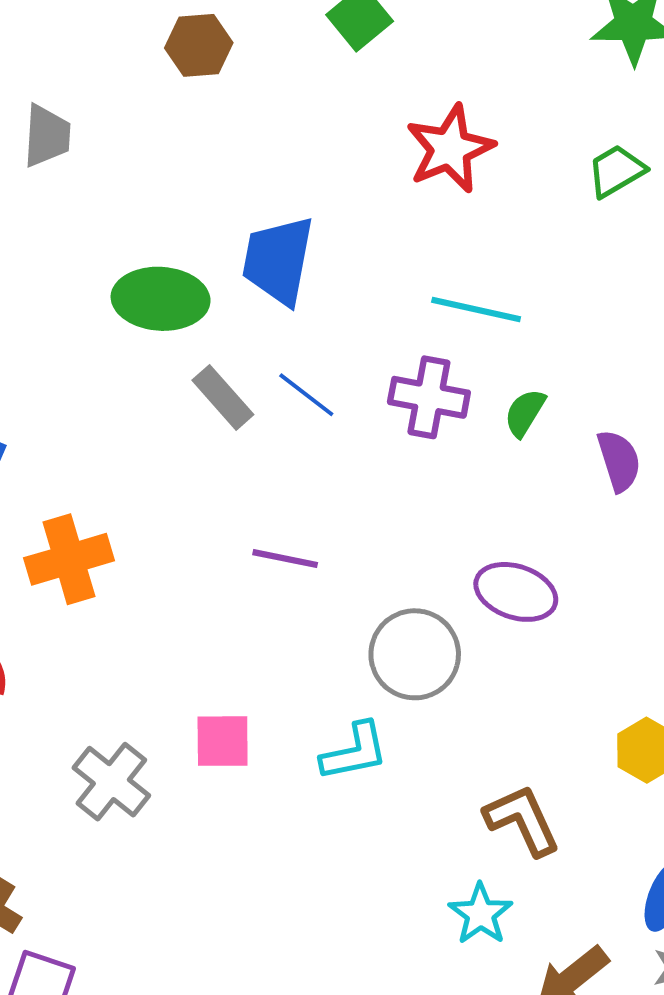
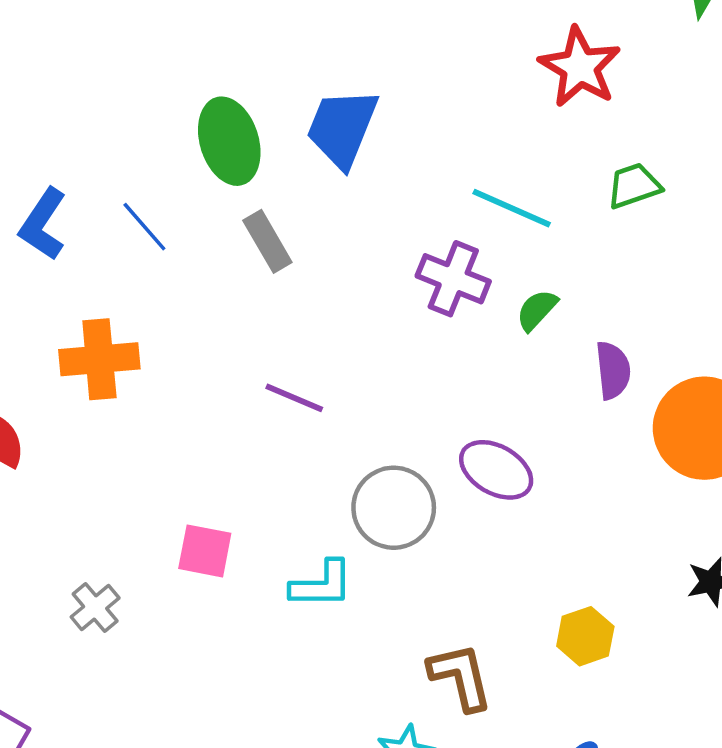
red star: (450, 149) -> (580, 67), moved, turned -30
green trapezoid: (616, 171) -> (634, 186), moved
green ellipse: (161, 299) -> (229, 141), turned 58
blue line: (306, 395) -> (144, 227), moved
gray cross: (111, 782) -> (95, 607), moved, size x0.7

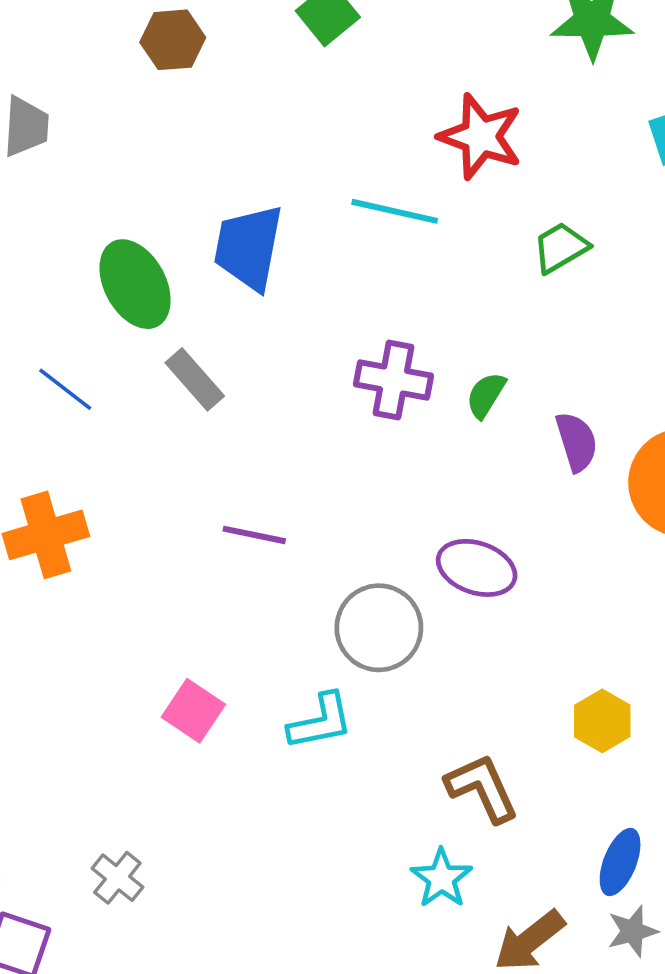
cyan line: (512, 208) -> (395, 211), moved
pink square: (205, 551) -> (193, 711), turned 34
gray cross: (95, 607) -> (117, 878), moved

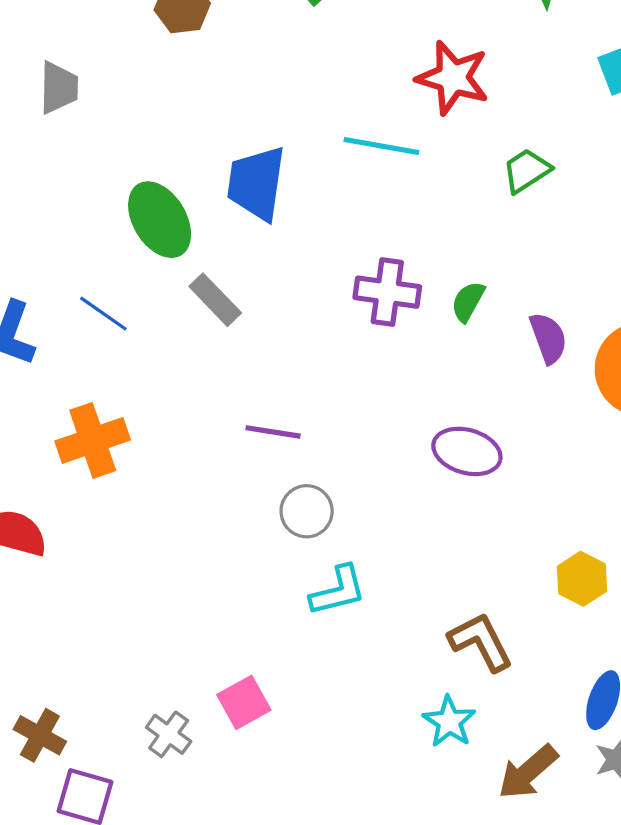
gray circle: (379, 628) -> (307, 511), moved, size x0.7
pink square: (193, 711) -> (244, 702), moved, turned 30

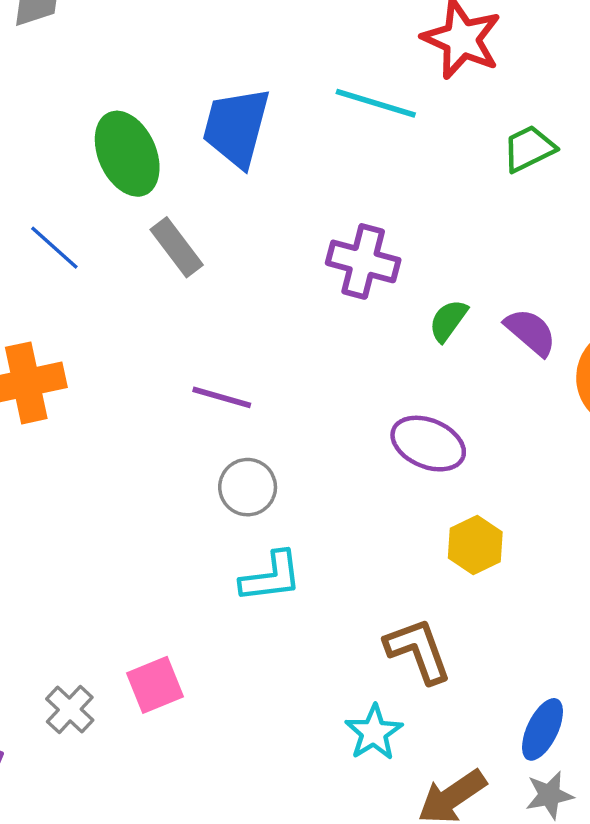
green semicircle: (468, 301) -> (448, 321), moved
purple semicircle: (548, 338) -> (531, 332), turned -36
yellow hexagon: (582, 579) -> (475, 545), moved

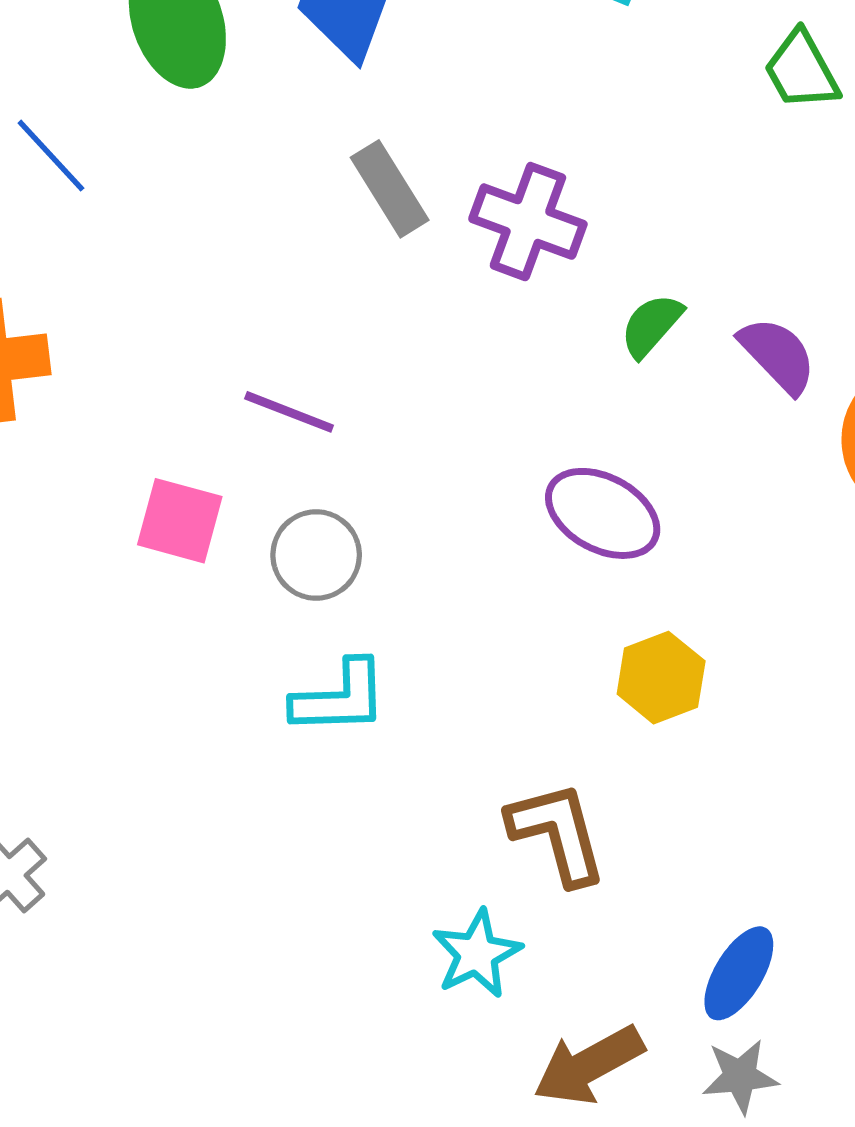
green trapezoid: (529, 149) -> (801, 70), turned -98
gray rectangle: (177, 247) -> (390, 189), moved
pink square: (155, 685) -> (180, 521), moved, turned 32

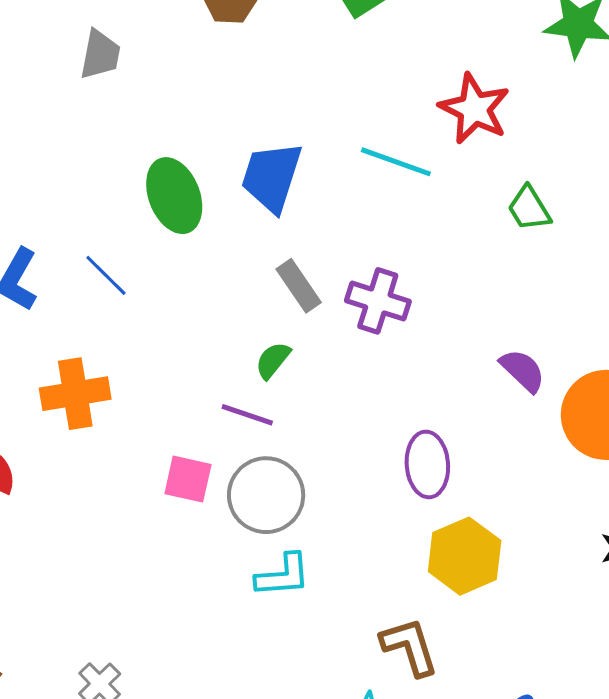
green semicircle: (651, 325) -> (273, 360), moved
purple ellipse: (603, 513) -> (427, 464), turned 60
gray circle: (316, 555) -> (266, 495), size x1.5
yellow hexagon: (661, 678) -> (465, 556), size x1.5

